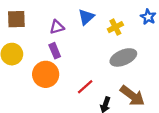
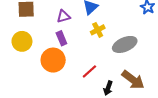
yellow cross: (115, 27) -> (98, 30), moved

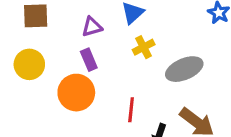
red line: (89, 71) -> (131, 110), turned -42

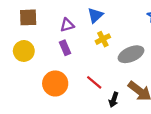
orange circle: (76, 93) -> (55, 83), moved
red line: (131, 110) -> (94, 82), turned -56

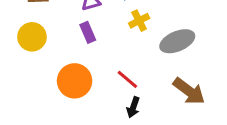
black arrow: (114, 100) -> (133, 107), moved

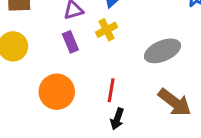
yellow cross: (139, 21) -> (107, 30), moved
red line: (127, 79) -> (111, 90), turned 60

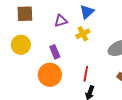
purple rectangle: (70, 42) -> (55, 52), moved

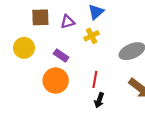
brown square: (25, 14) -> (40, 17), moved
purple rectangle: (55, 52) -> (61, 55), turned -32

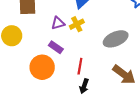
purple triangle: (68, 22) -> (58, 23), moved
purple rectangle: (61, 55) -> (56, 47), moved

